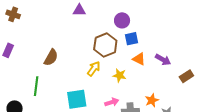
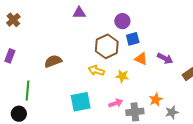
brown cross: (13, 14) -> (13, 20), turned 32
brown semicircle: (51, 57) -> (53, 61), turned -138
yellow arrow: (94, 69) -> (96, 70), turned -105
green line: (36, 86) -> (27, 91), moved

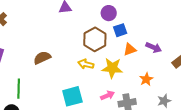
orange triangle: (141, 59) -> (130, 49), turned -40
yellow star: (122, 76) -> (112, 68), size x1.5
orange star: (156, 100) -> (146, 79), moved

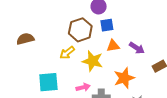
yellow arrow: (86, 64) -> (67, 53), turned -63
orange star: (146, 79) -> (124, 78), size x1.5

